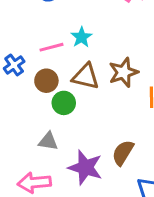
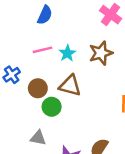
pink line: (51, 47) -> (43, 50), moved
brown star: (123, 72) -> (101, 53), moved

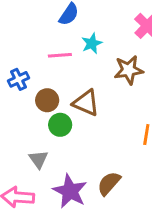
cyan star: (67, 53) -> (92, 43), moved
gray triangle: (38, 138) -> (38, 159), turned 35

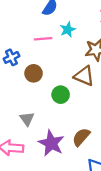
brown triangle: (86, 103) -> (84, 76), moved
green circle: (60, 125) -> (61, 95), moved

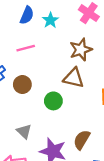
cyan star: (68, 30) -> (50, 20), moved

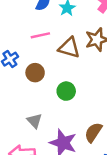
brown triangle: (74, 78) -> (69, 48), moved

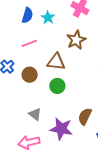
brown triangle: (69, 48) -> (56, 62), moved

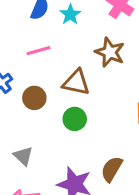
brown star: (76, 40) -> (110, 52), turned -30
gray triangle: (35, 114) -> (23, 156), moved

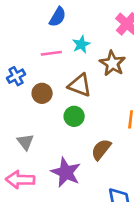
cyan star: (70, 14) -> (81, 44), moved
brown semicircle: (112, 169) -> (101, 149), moved

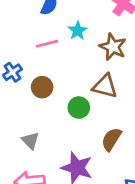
brown triangle: (80, 85) -> (105, 86), moved

